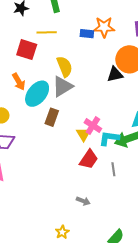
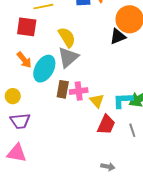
pink cross: (93, 126) -> (79, 91), moved, turned -30

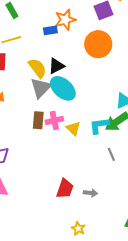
black triangle: (118, 36) -> (56, 66), moved
cyan ellipse: (44, 69) -> (63, 88), moved, turned -72
red trapezoid: (106, 125) -> (65, 189), moved

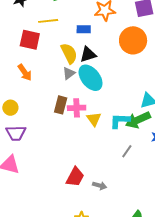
blue rectangle: (50, 30) -> (84, 29), moved
gray triangle: (41, 88) -> (69, 73), size x0.6
gray line: (111, 154) -> (127, 151), turned 48

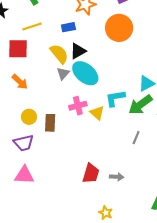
brown rectangle: (61, 105) -> (50, 123), moved
yellow circle: (10, 108) -> (29, 117), moved
cyan L-shape: (120, 121) -> (115, 98), moved

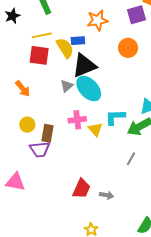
orange circle: (119, 28) -> (128, 48), size x0.7
red square: (18, 49) -> (39, 55), moved
black triangle: (78, 51) -> (84, 66), size x1.5
yellow semicircle: (59, 54) -> (65, 48), moved
purple trapezoid: (24, 143) -> (40, 149), moved

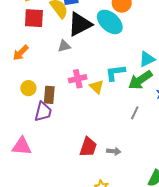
gray triangle: (67, 86) -> (64, 46), turned 32
orange arrow: (23, 89) -> (21, 53), turned 90
cyan ellipse: (89, 89) -> (110, 22), moved
purple trapezoid: (40, 149) -> (43, 112), turned -65

